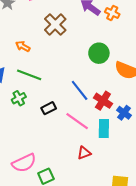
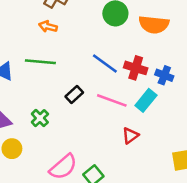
orange arrow: (23, 46) -> (48, 26), moved
green cross: (19, 98) -> (40, 118), moved
cyan rectangle: (104, 129) -> (146, 100), turned 54

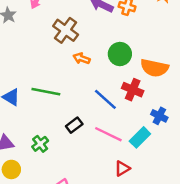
orange arrow: (48, 26) -> (82, 58), moved
red cross: (136, 68) -> (133, 90), moved

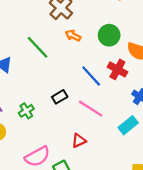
green line: (46, 92) -> (37, 47), moved, turned 30
cyan rectangle: (140, 137) -> (128, 125), moved
red triangle: (122, 168) -> (79, 141), moved

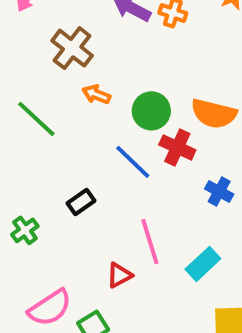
green circle: (109, 35) -> (151, 111), moved
pink line: (91, 109) -> (150, 242), moved, turned 45
cyan rectangle: (128, 125) -> (203, 264), moved

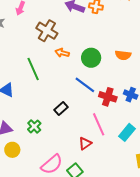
orange semicircle: (214, 114) -> (123, 55), size x0.7
green line: (36, 119) -> (33, 69), turned 30
red cross: (177, 147) -> (108, 97), moved

